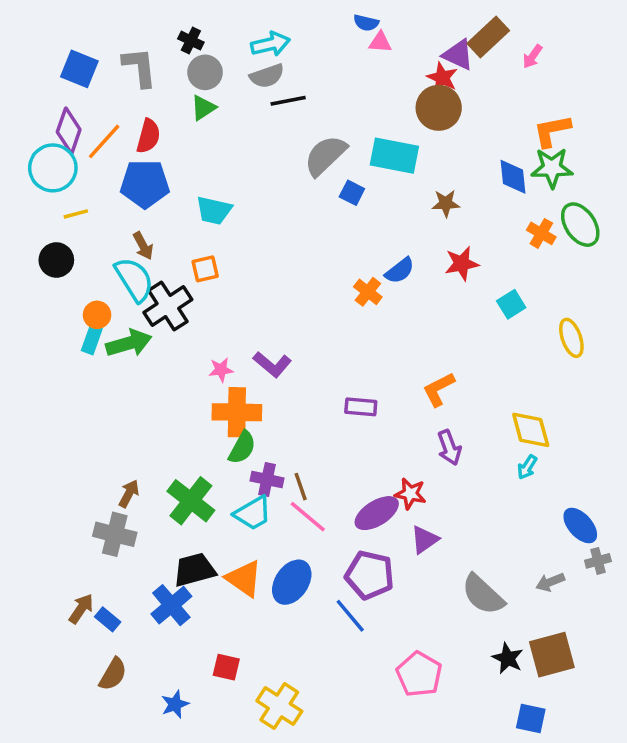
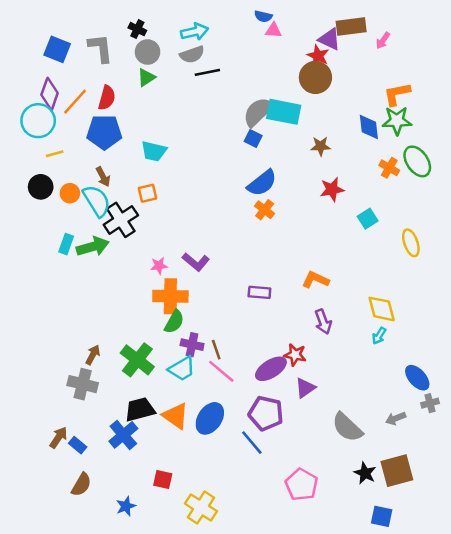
brown rectangle: (488, 37) -> (351, 27), turned 36
gray semicircle: (325, 156) -> (258, 112), moved
blue semicircle: (400, 271) -> (262, 183), moved, size x1.4
orange circle: (97, 315) -> (70, 193), moved
orange L-shape: (439, 389) -> (315, 280), turned 52

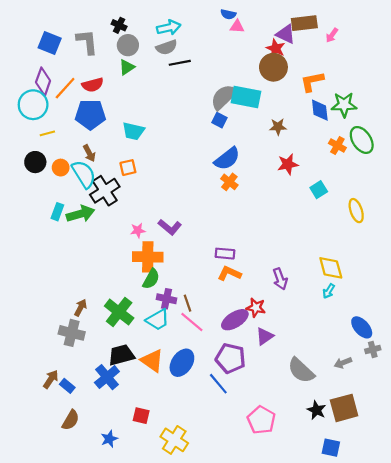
orange L-shape: (397, 94) -> (312, 82), moved
red semicircle: (107, 98) -> (93, 85), turned 60
orange L-shape: (315, 280) -> (229, 273), moved

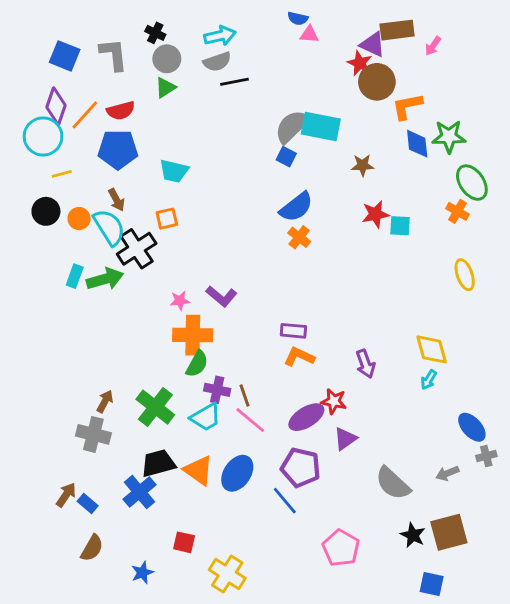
brown circle: (273, 67) -> (377, 82), moved
orange cross: (337, 145) -> (457, 211), moved
cyan square: (319, 190) -> (400, 226), moved, turned 35

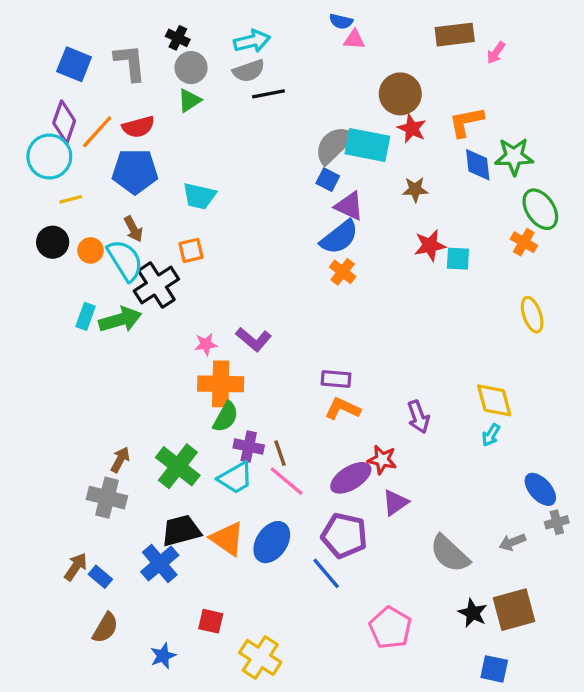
purple triangle: (373, 44) -> (349, 206), moved
red star: (360, 63) -> (412, 129), moved
brown circle: (377, 82) -> (400, 94), moved

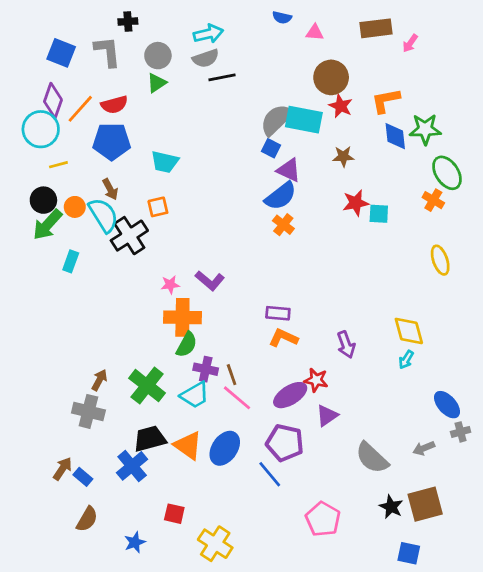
black cross: (178, 38) -> (128, 22), moved, turned -30
pink triangle: (354, 40) -> (315, 32), moved
green arrow: (120, 320) -> (48, 225), moved, turned 148

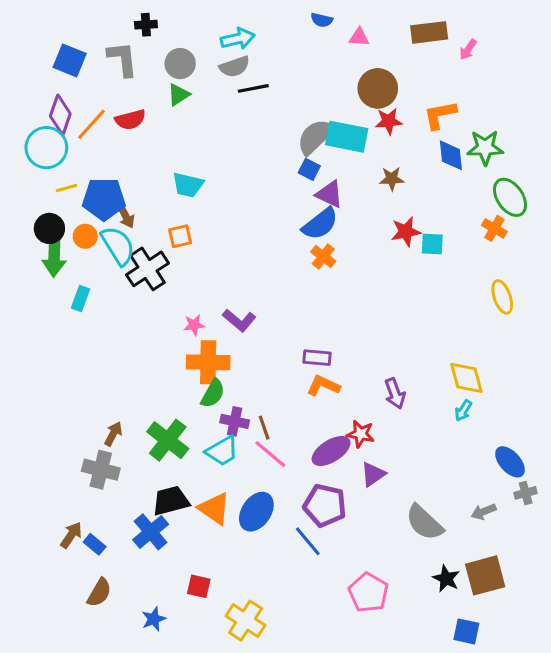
red star: (341, 106) -> (389, 121), turned -30
blue pentagon: (112, 141) -> (104, 199), moved
green arrow: (48, 225) -> (54, 256), turned -40

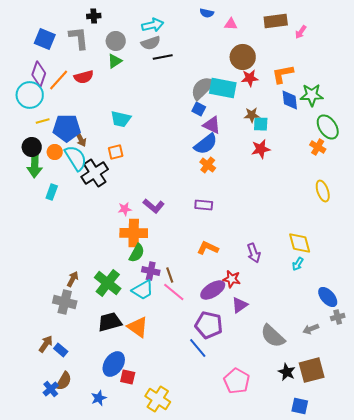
cyan square: (432, 244) -> (261, 124), moved
purple rectangle: (317, 358) -> (204, 205), moved
blue ellipse: (256, 512) -> (114, 364), moved
blue cross: (151, 532) -> (51, 389), moved, size x0.7

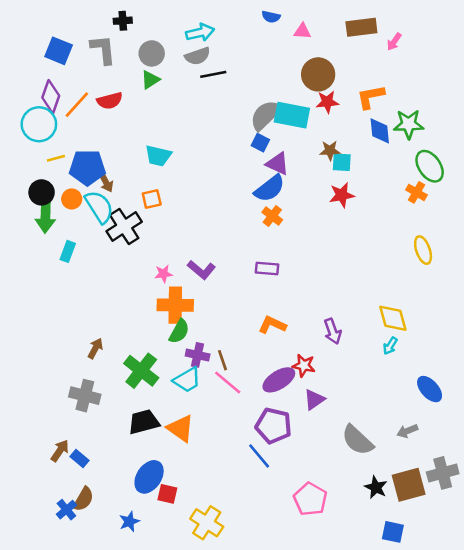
brown arrow: (73, 279) -> (95, 348), moved
gray cross: (338, 317) -> (443, 473), moved, size x1.6

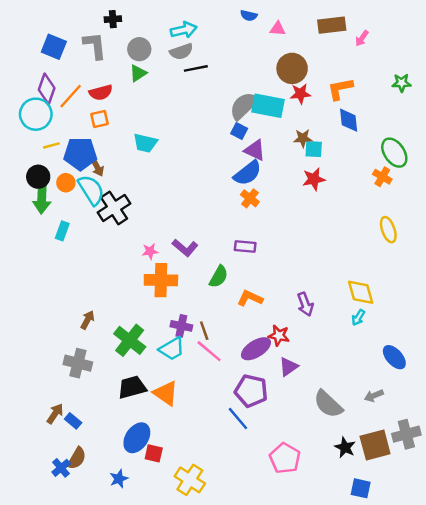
green star: (409, 124) -> (402, 83), moved, size x0.7
orange square: (152, 199) -> (100, 119), moved
green semicircle: (179, 331) -> (219, 277), moved

